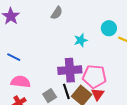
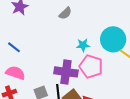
cyan circle: (109, 28) -> (113, 39), size x1.6
pink pentagon: (94, 76) -> (91, 66), moved

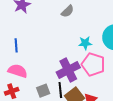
blue line: (14, 47) -> (16, 45), turned 48
purple cross: (66, 72) -> (68, 70), turned -35

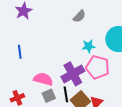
gray semicircle: (67, 11) -> (79, 16), moved
pink semicircle: (18, 71) -> (43, 79), moved

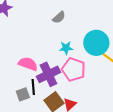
pink semicircle: (43, 79) -> (28, 64), moved
black line: (66, 94) -> (33, 87), moved

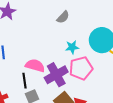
pink pentagon: (74, 69) -> (81, 68), turned -30
black line: (33, 87) -> (25, 81), moved

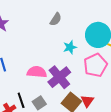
pink pentagon: (81, 68) -> (95, 65), moved
black line: (25, 81) -> (21, 100), moved

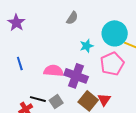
purple cross: (59, 77) -> (76, 76), turned -30
black line: (21, 100) -> (38, 99), turned -56

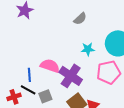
blue line: (20, 63) -> (29, 75), moved

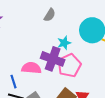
pink pentagon: (109, 72) -> (69, 65), moved
purple cross: (71, 76) -> (53, 59), moved

